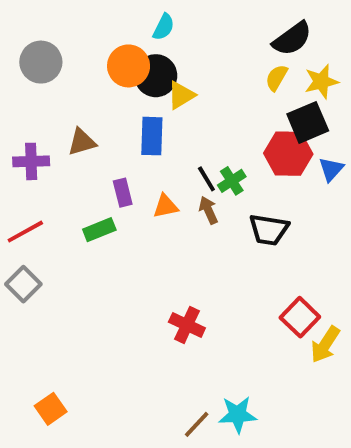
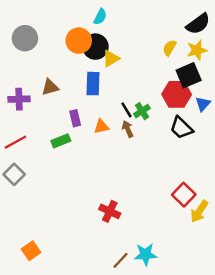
black semicircle: (292, 39) -> (198, 24), moved
black trapezoid: (269, 230) -> (181, 128), moved, turned 35
red cross: (187, 325) -> (110, 211), moved

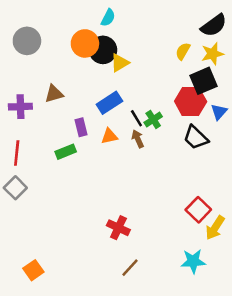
blue rectangle: (93, 84) -> (109, 103), moved, turned 55
red line: (15, 142) -> (17, 153), turned -55
cyan star: (146, 254) -> (193, 261), moved
brown line: (120, 260) -> (130, 268), moved

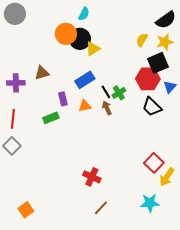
gray circle: (27, 41) -> (15, 14), moved

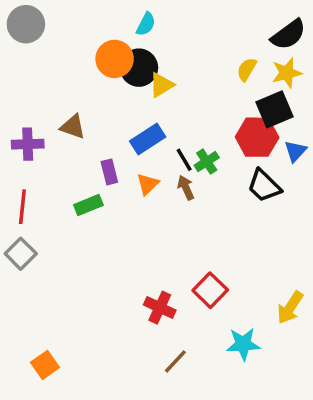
brown triangle: (42, 73) -> (73, 127), turned 35
orange triangle: (85, 106) -> (148, 184), turned -32
red square: (154, 163) -> (210, 290), moved
cyan star: (150, 203) -> (243, 344), moved

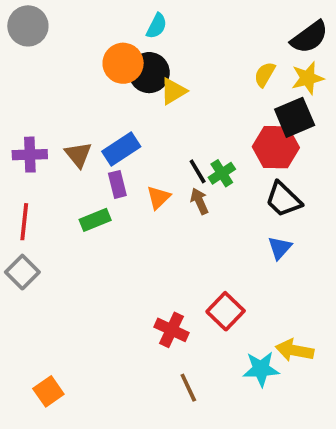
brown triangle: (73, 127) -> (78, 155), moved, turned 32
blue rectangle: (148, 139) -> (121, 149), moved
blue triangle: (295, 151) -> (280, 248), moved
yellow arrow: (290, 308) -> (295, 350), moved, turned 68
brown line: (175, 361) -> (188, 388), turned -68

